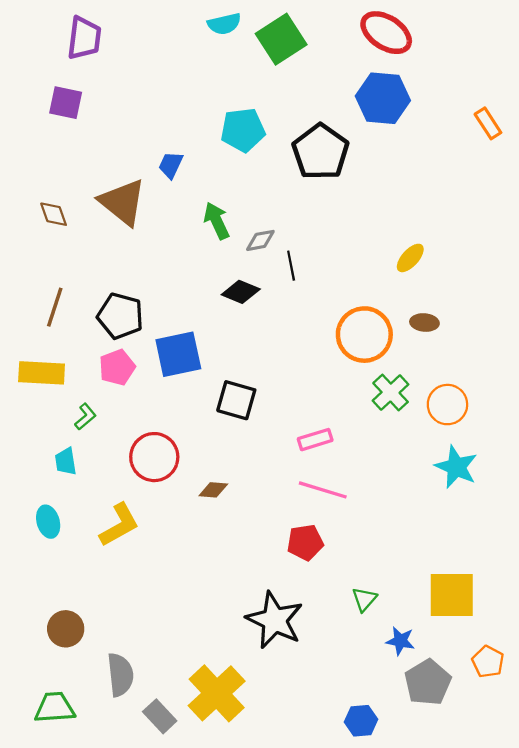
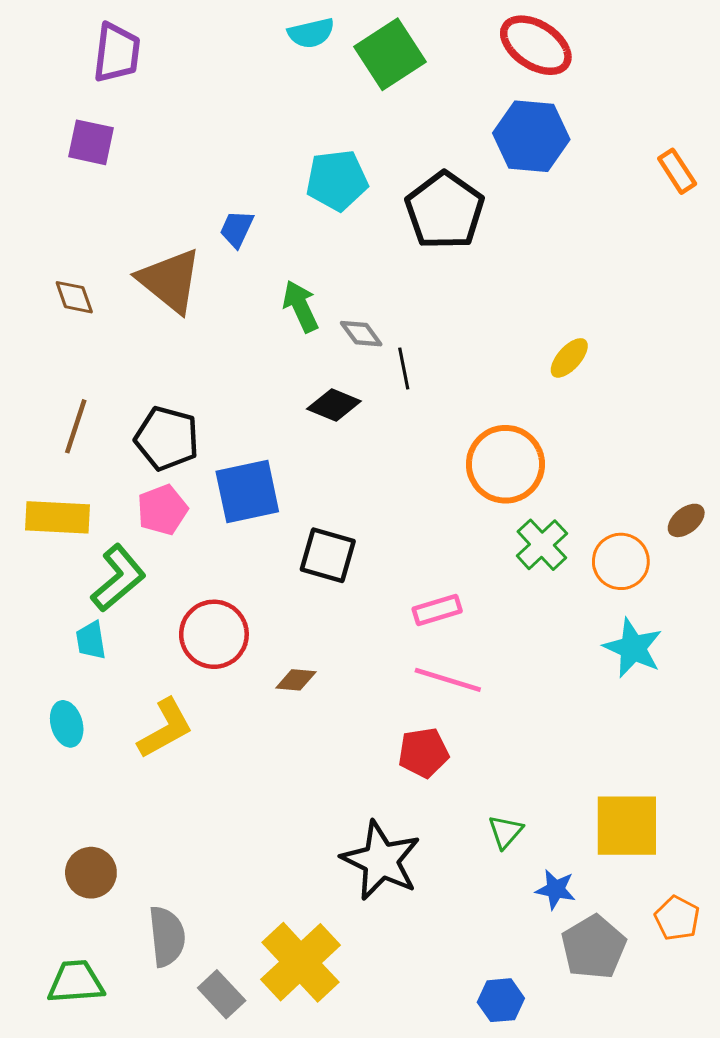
gray diamond: (260, 240) -> (361, 334), turned 64
brown ellipse: (424, 323) -> (686, 520), moved, turned -44
green L-shape: (85, 417) -> (118, 578), size x1.8

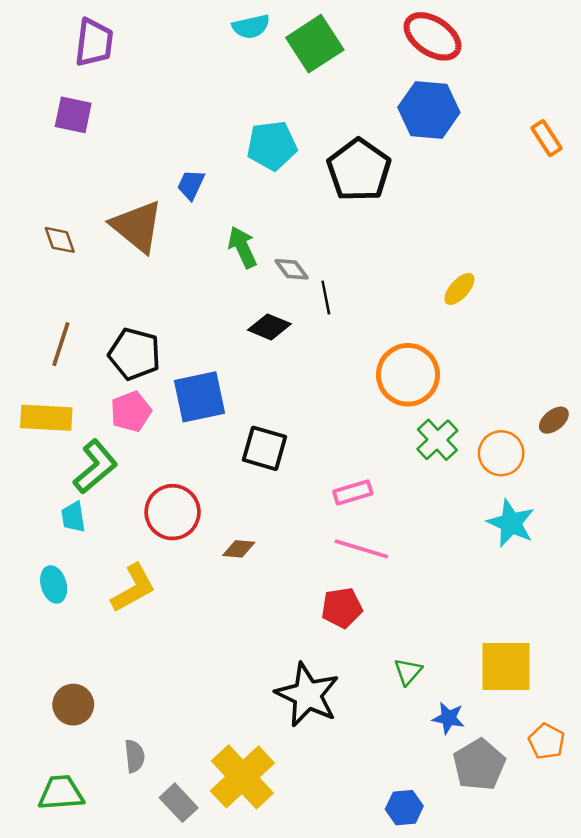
gray semicircle: (167, 936) -> (135, 756), size x0.7

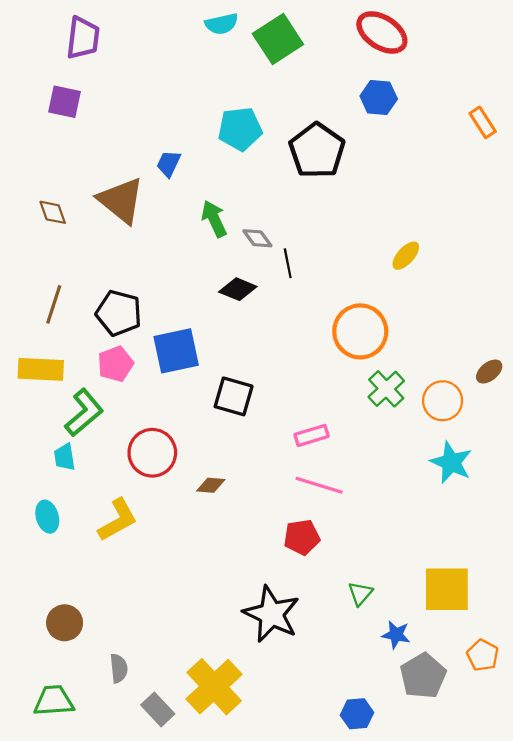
blue hexagon: (429, 110) -> (379, 97), size x0.7

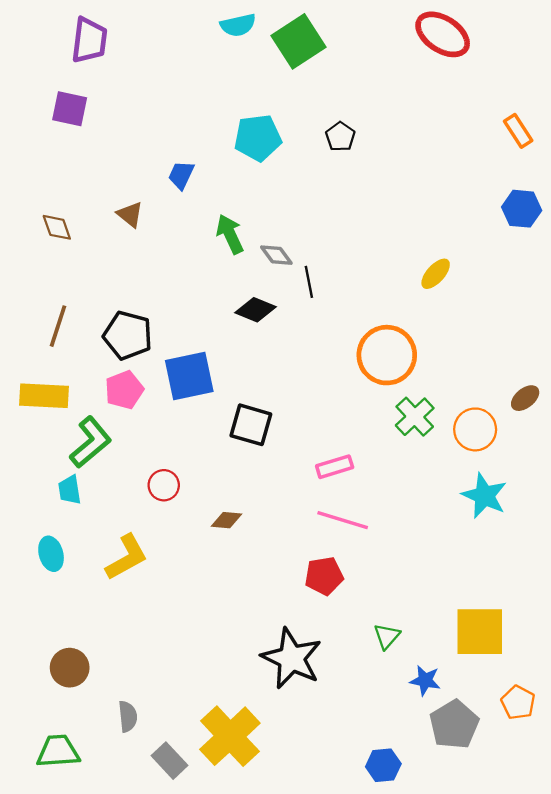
red ellipse: (382, 32) -> (443, 34), moved
blue hexagon: (379, 97) -> (522, 209), moved
black pentagon: (317, 151) -> (340, 137), moved, size x0.5
brown triangle: (121, 200) -> (130, 215), size x0.5
red circle: (152, 453) -> (164, 485), size x0.6

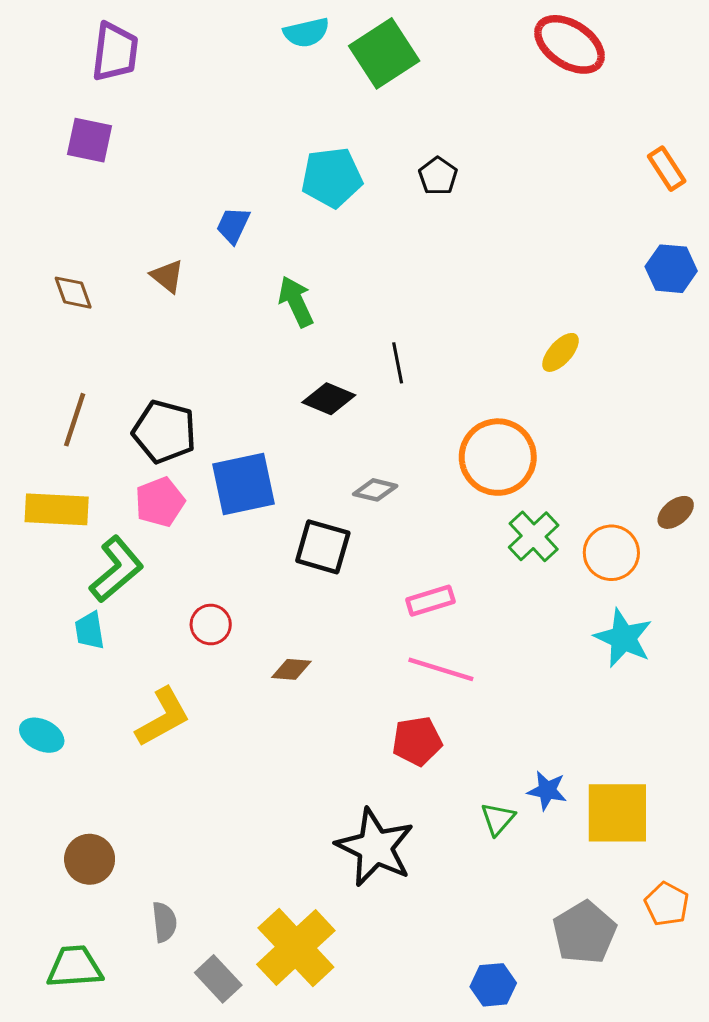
gray diamond: (276, 255) -> (375, 490), moved, turned -40
cyan ellipse: (51, 554) -> (42, 735), moved, turned -48
blue star: (425, 680) -> (547, 790), moved

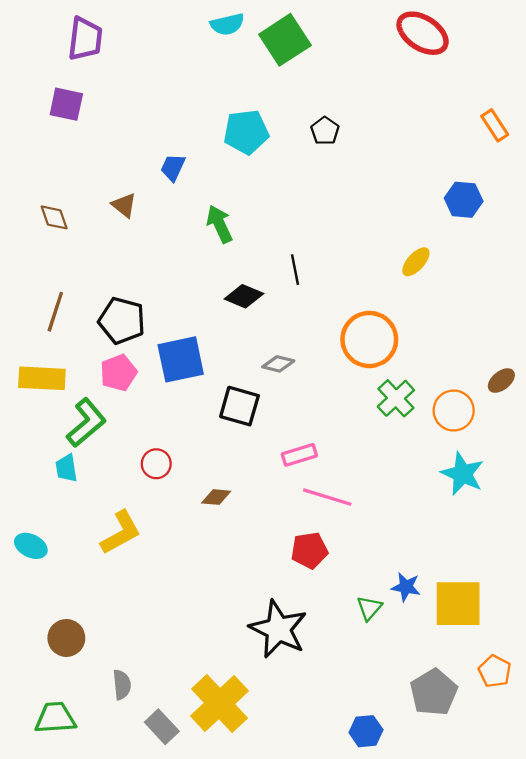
blue hexagon: (671, 269) -> (464, 200), moved
pink rectangle: (430, 601) -> (299, 455), moved

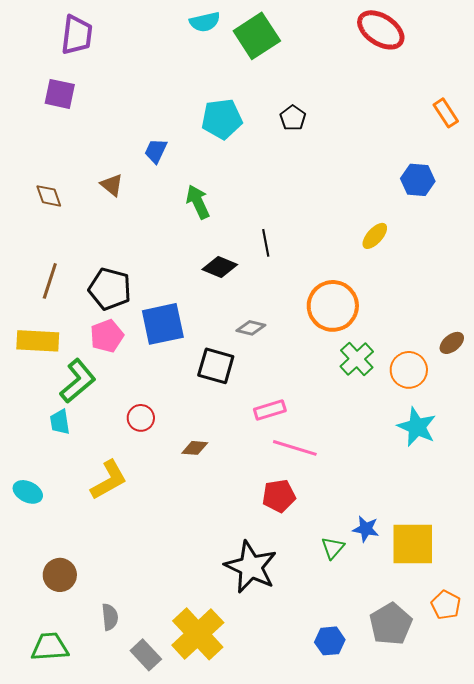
blue hexagon: (366, 731) -> (330, 641), moved

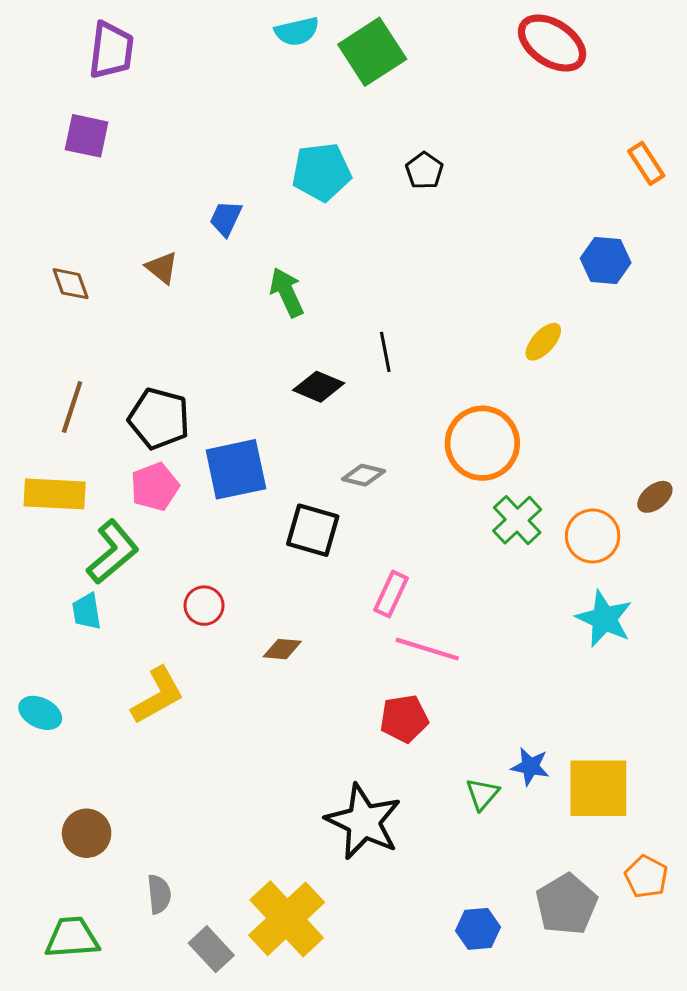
pink rectangle: (270, 410) -> (391, 594), turned -48

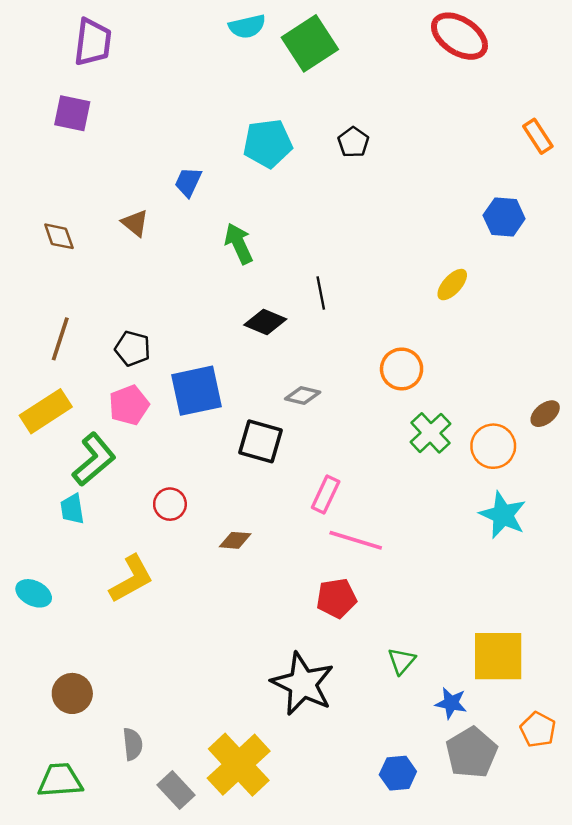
black pentagon: (159, 419) -> (133, 348), size x0.7
orange circle: (482, 443) -> (402, 369), size x0.7
yellow rectangle: (55, 494) -> (46, 411), turned -36
blue star: (530, 767) -> (451, 703), moved

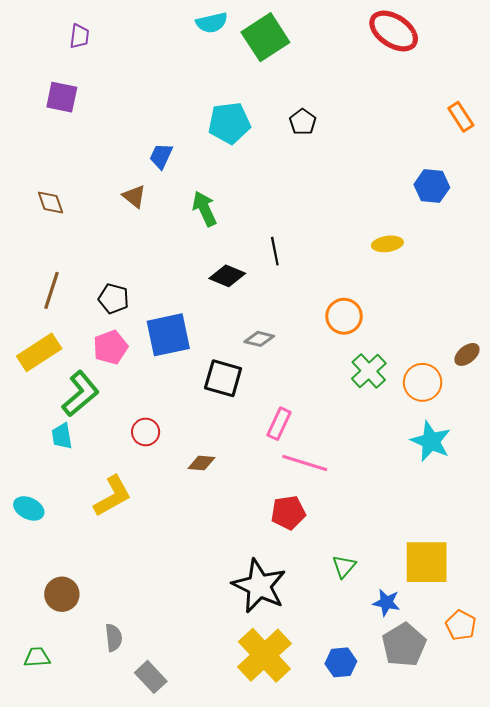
purple trapezoid: (93, 42) -> (79, 36), size x0.6
brown triangle: (135, 223) -> (134, 196), moved
yellow ellipse: (452, 285) -> (387, 244), turned 40
yellow cross: (239, 765) -> (264, 655), moved
green trapezoid: (60, 780) -> (37, 657), moved, size x0.7

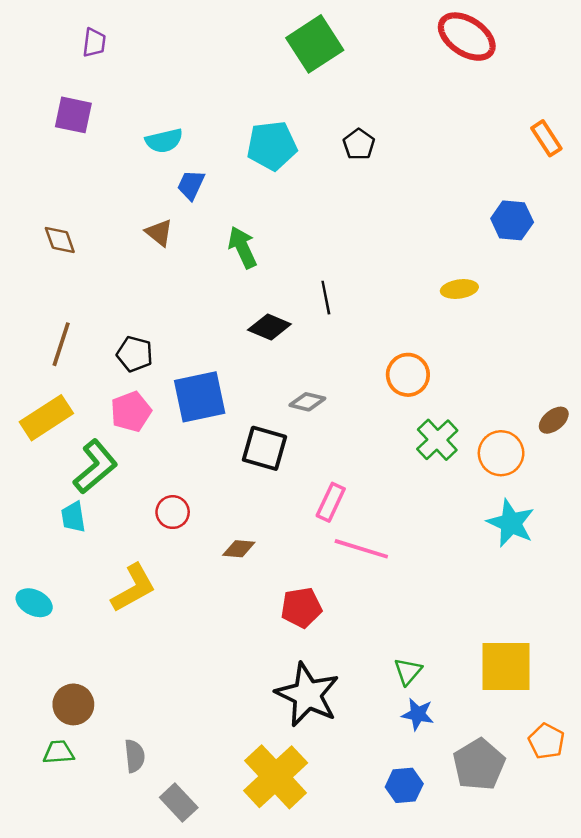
cyan semicircle: (212, 23) -> (164, 141), moved
red pentagon: (288, 513) -> (301, 608), moved
blue star: (386, 603) -> (418, 714), moved
yellow cross: (264, 655) -> (276, 777), moved
green trapezoid: (37, 657) -> (59, 752), moved

